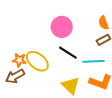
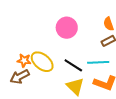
black line: (68, 53) -> (73, 65), moved

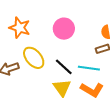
orange star: (24, 60) -> (20, 28), moved, size x1.5

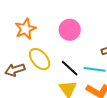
orange star: (20, 28) -> (25, 29), turned 30

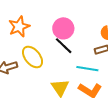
black line: (70, 68) -> (64, 46), moved

